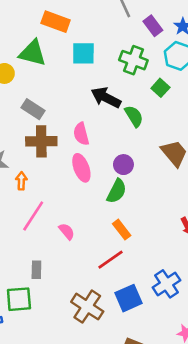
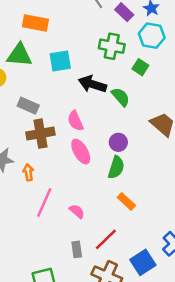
cyan square: (83, 53) -> (60, 61), moved
red line: (111, 260) -> (106, 239), moved
gray rectangle: (36, 270) -> (77, 249), moved

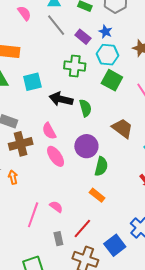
green square: (140, 67) -> (112, 80), moved, size x1.5
green semicircle: (121, 97) -> (85, 108), turned 30
purple circle: (118, 142) -> (86, 146), size x1.5
green semicircle: (116, 167) -> (101, 166), moved
pink line: (44, 202) -> (33, 215), moved

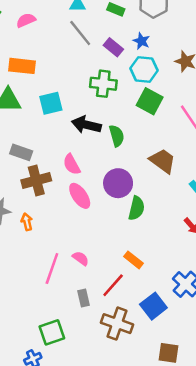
pink semicircle: (24, 13) -> (26, 20), moved, turned -77
orange rectangle: (97, 195) -> (133, 260), moved

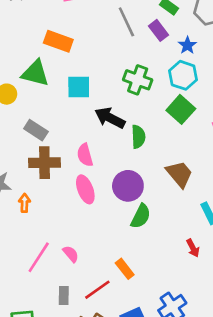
purple rectangle: (113, 47) -> (159, 30), moved

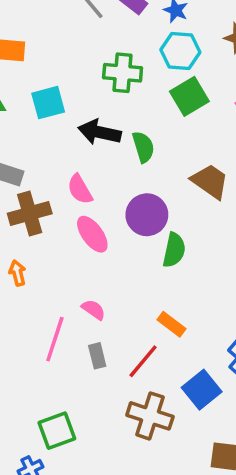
green square: (181, 109) -> (189, 96), turned 32
pink semicircle: (71, 254) -> (93, 310), moved
gray rectangle: (64, 296) -> (97, 356), moved

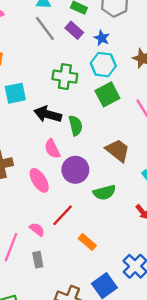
pink semicircle: (80, 189) -> (52, 149), moved
green semicircle: (174, 250) -> (104, 192), moved, turned 60
red line: (143, 361) -> (62, 215), moved

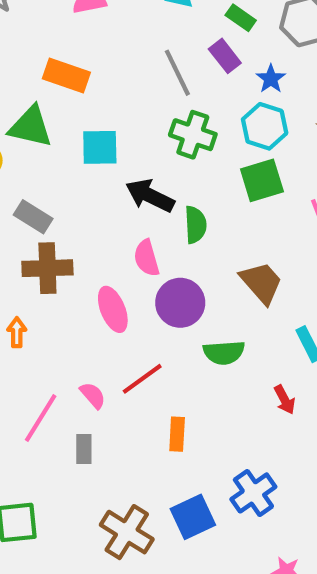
gray line: (45, 29) -> (177, 73), moved
orange rectangle: (87, 242) -> (177, 434), turned 42

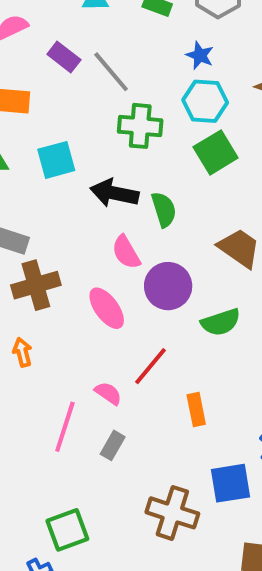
purple rectangle: (225, 56) -> (64, 57), moved
gray rectangle: (84, 449) -> (113, 445), turned 44
blue square: (193, 517) -> (231, 483), turned 30

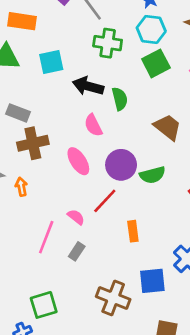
purple circle: (168, 286) -> (121, 165), moved

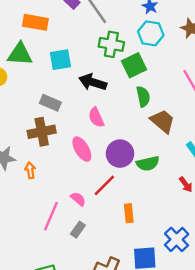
green square: (156, 63) -> (134, 65), moved
green semicircle: (120, 99) -> (143, 96), moved
gray rectangle: (18, 113) -> (50, 103), moved

